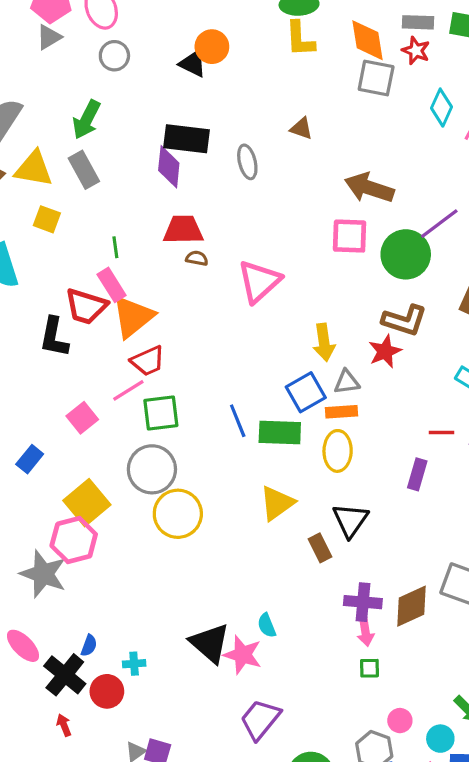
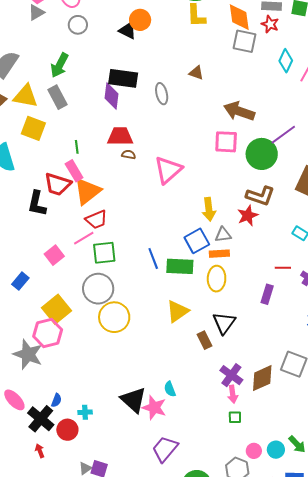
yellow square: (47, 219) -> (33, 128), size x1.4
purple cross: (363, 602) -> (231, 375), turned 30
cyan circle: (440, 739) -> (276, 450), moved

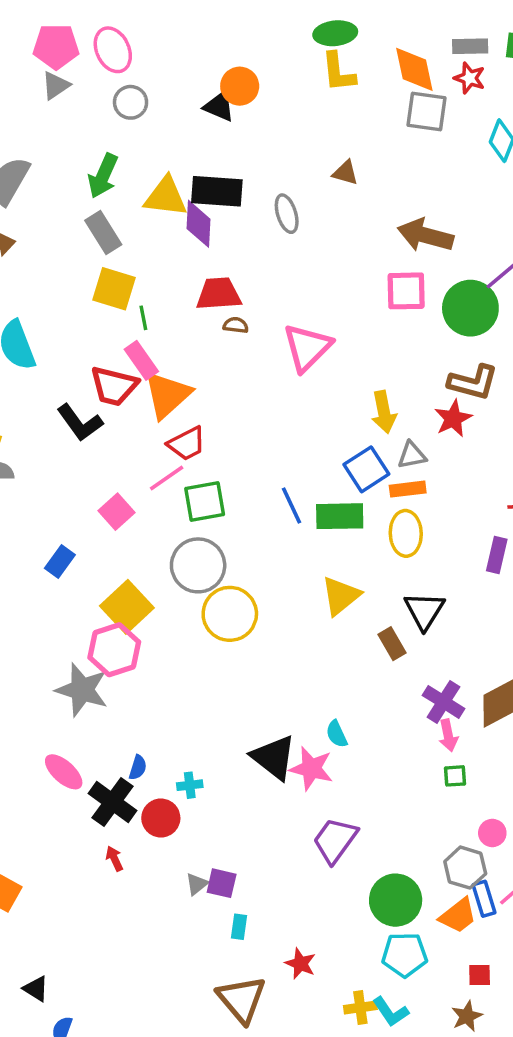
yellow triangle: (25, 96) -> (166, 197), moved
yellow square: (33, 128) -> (114, 289), moved
black L-shape: (37, 204) -> (80, 423), turned -44

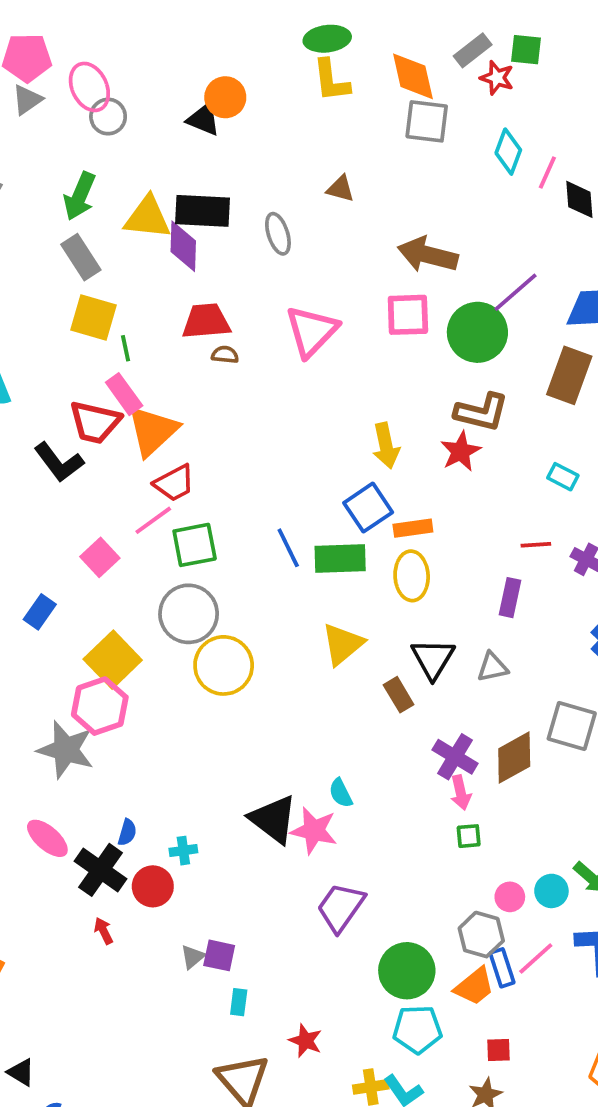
gray rectangle: (470, 46) -> (473, 50), turned -36
pink ellipse: (113, 50) -> (89, 87), moved
red star: (469, 78) -> (497, 78), moved
pink triangle: (307, 347) -> (311, 331), moved
gray triangle: (412, 455) -> (492, 667), moved

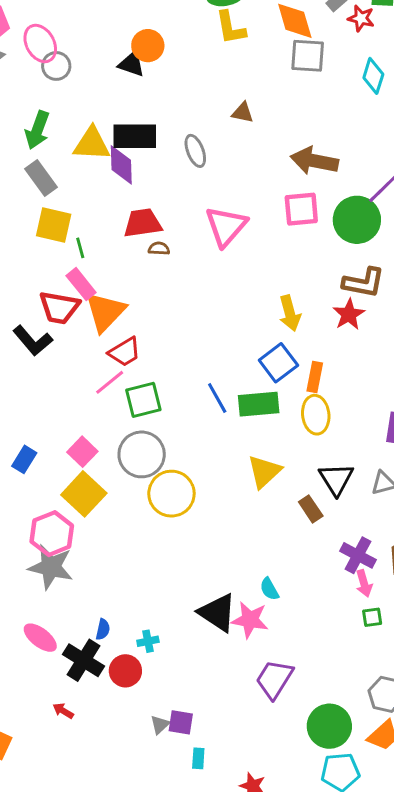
orange rectangle: (413, 528) -> (315, 377), turned -68
pink square: (100, 557) -> (82, 452), moved
pink hexagon: (100, 706) -> (52, 534), moved
red arrow: (104, 931) -> (63, 711), moved, turned -30

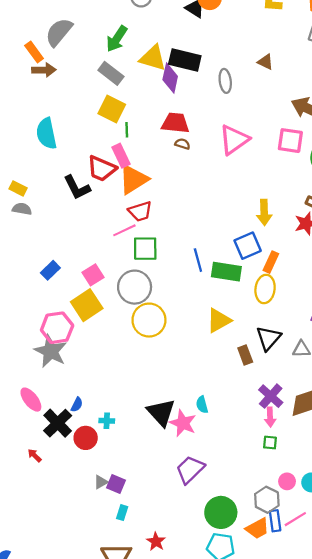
gray rectangle: (41, 178) -> (111, 73), turned -30

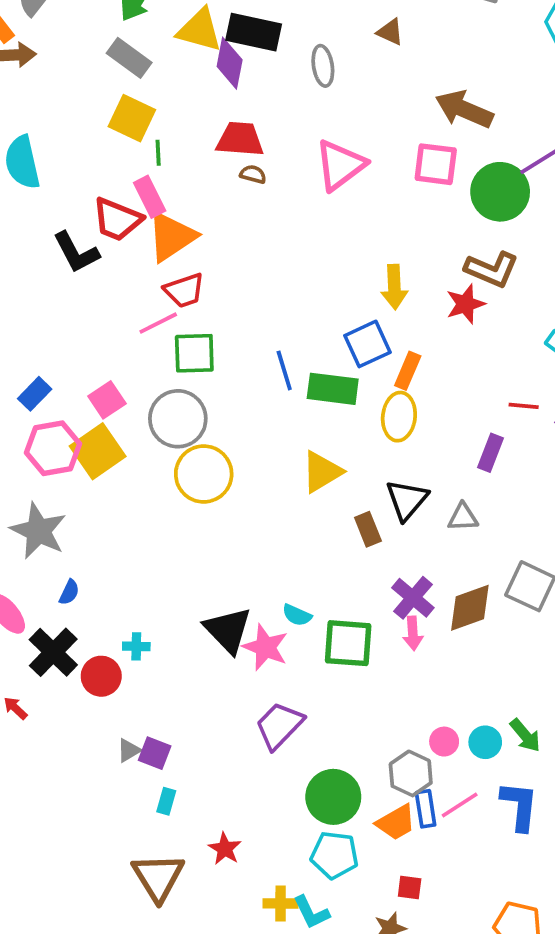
pink hexagon: (57, 328) -> (53, 448), moved
blue semicircle: (77, 405) -> (69, 592), moved
cyan semicircle: (202, 405) -> (297, 615), turned -49
green square: (270, 443) -> (348, 643), moved, size x2.0

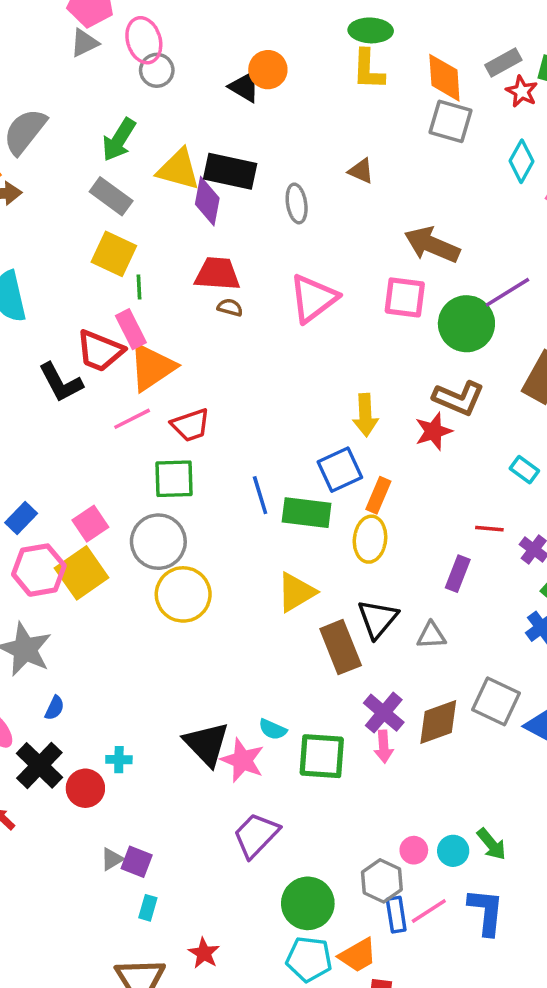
red trapezoid: (184, 290) -> (191, 425), moved
pink line: (158, 323) -> (132, 419), moved
brown rectangle: (368, 529) -> (341, 647), size x1.6
orange trapezoid: (396, 822) -> (358, 955), moved

